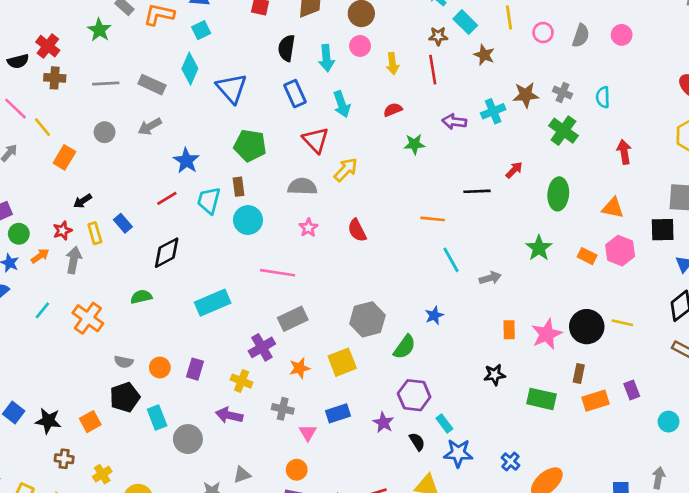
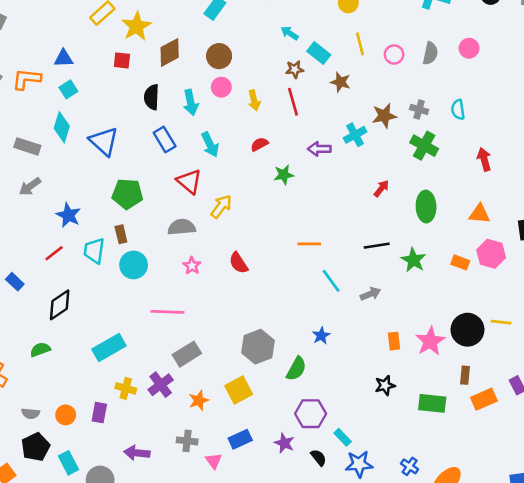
black line: (477, 191) -> (377, 246), moved
yellow cross: (242, 381) -> (126, 388), moved

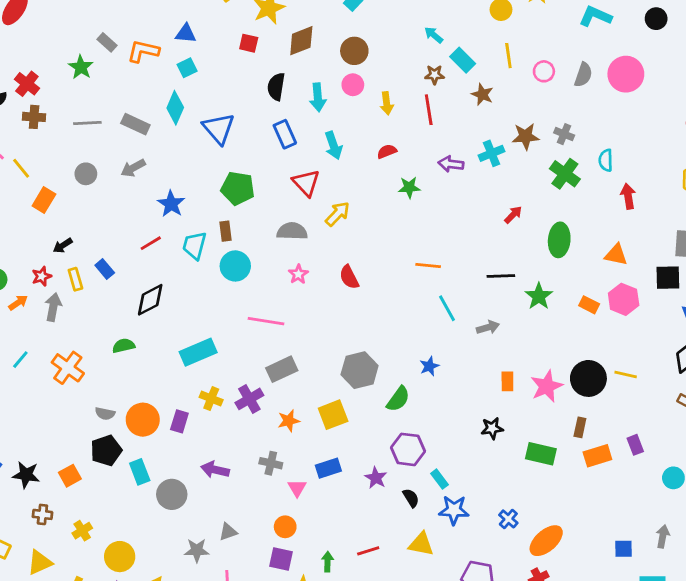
pink circle: (469, 48) -> (626, 74), size x1.6
cyan semicircle: (458, 110) -> (606, 160), moved
orange circle: (66, 415) -> (143, 420), size x1.5

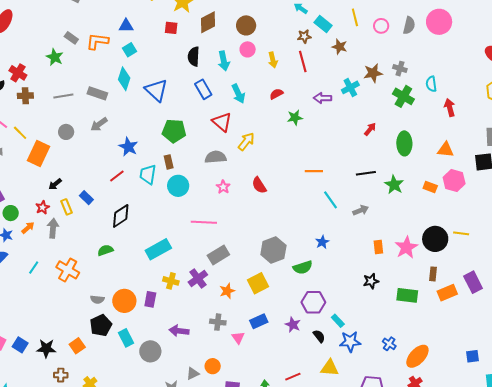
orange rectangle: (44, 200) -> (39, 153), size x1.4
green semicircle: (398, 399) -> (303, 267), turned 42
purple rectangle: (635, 445) -> (473, 282), size x1.5
orange circle: (285, 527) -> (213, 366), moved

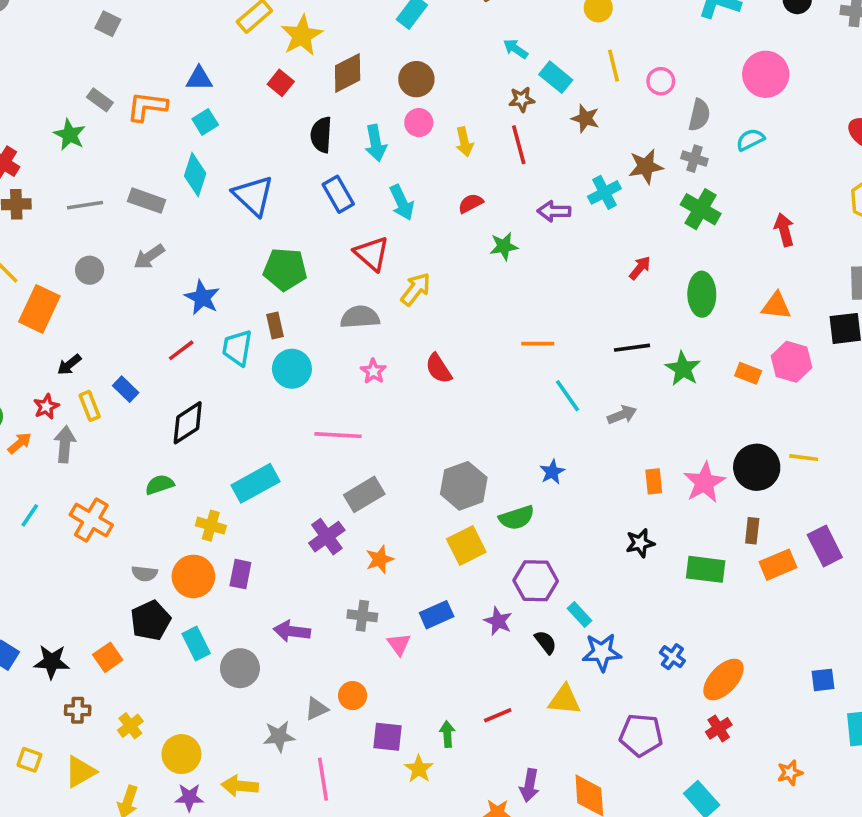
gray semicircle: (409, 25) -> (699, 115), moved
red square: (171, 28) -> (281, 83), turned 32
cyan semicircle: (431, 84) -> (750, 140), moved, turned 70
yellow cross: (171, 281) -> (211, 526), moved
yellow square: (258, 283) -> (466, 546), moved

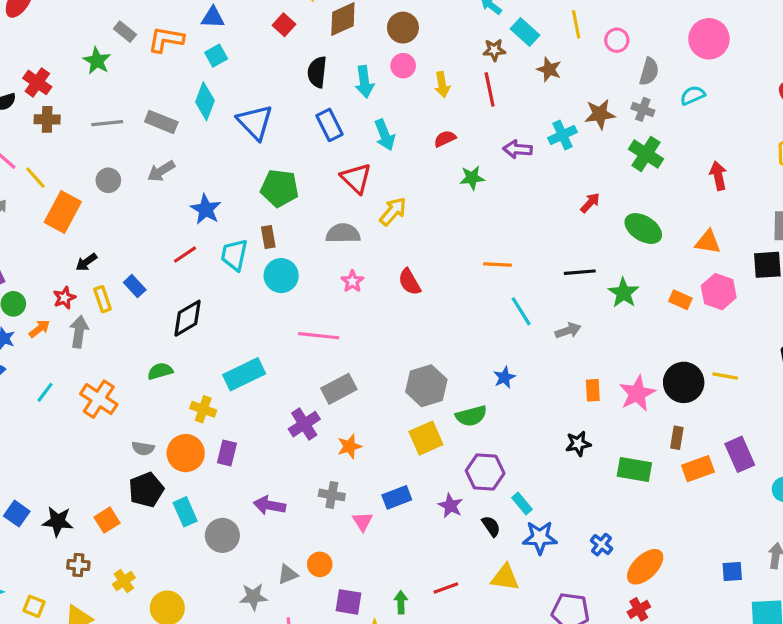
green ellipse: (702, 294) -> (643, 229), turned -60

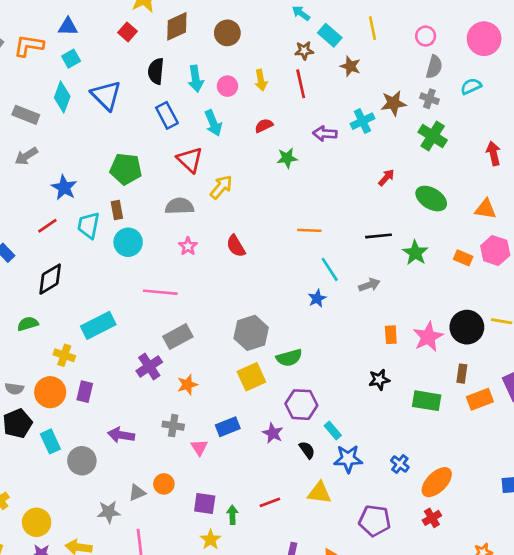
pink circle: (617, 40) -> (426, 36), moved
pink circle: (403, 66) -> (227, 86), moved
blue triangle: (255, 122) -> (106, 95), moved
blue star: (504, 377) -> (317, 298), moved
purple square: (349, 602) -> (205, 503), moved

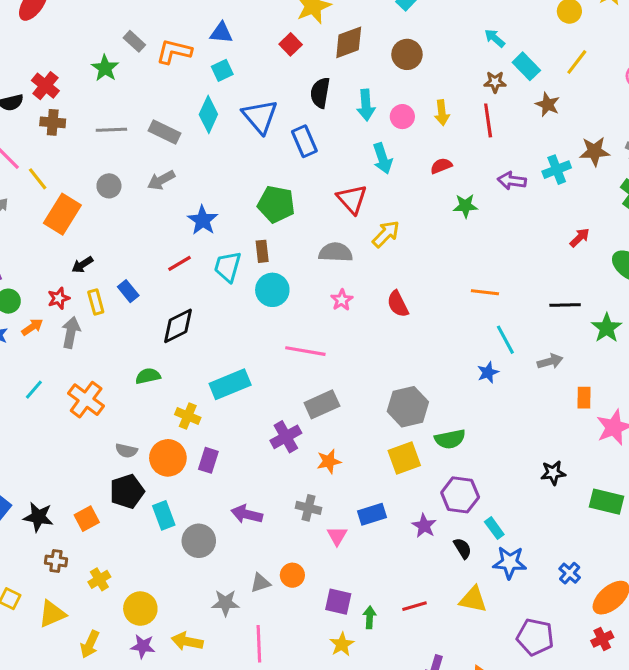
yellow line: (373, 28) -> (577, 62), turned 45
blue rectangle: (167, 115) -> (304, 141), moved
orange rectangle: (391, 335) -> (584, 398), moved

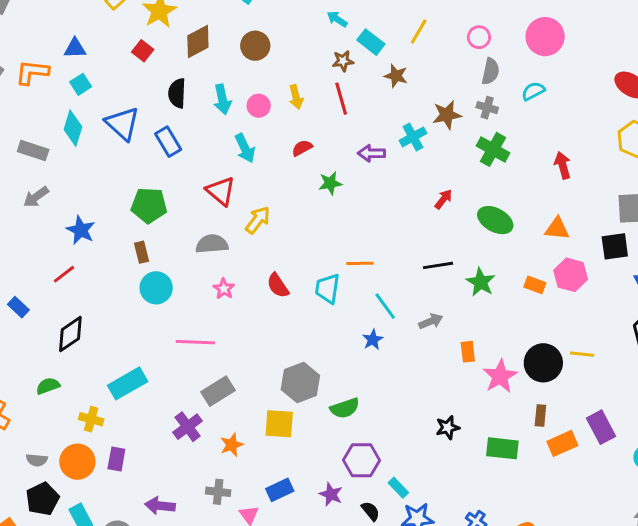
cyan trapezoid: (228, 267) -> (328, 288), moved
yellow square: (404, 458) -> (279, 424), moved, turned 32

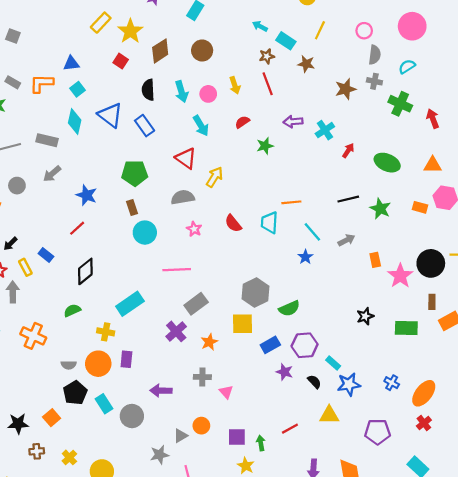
cyan cross: (413, 137) -> (325, 130), moved
green cross: (493, 149) -> (400, 104), moved
blue rectangle: (280, 490) -> (270, 345), moved

